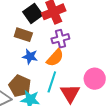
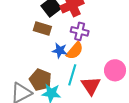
purple cross: (60, 39) -> (80, 31), turned 30
blue star: (30, 57) -> (60, 51), moved

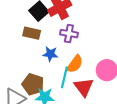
orange semicircle: (75, 51) -> (75, 64), moved

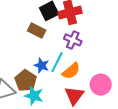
blue star: (50, 54) -> (42, 65), moved
cyan line: (64, 77) -> (57, 62), moved

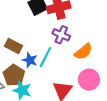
brown rectangle: (37, 31) -> (14, 46), moved
orange semicircle: (71, 71) -> (83, 52), moved

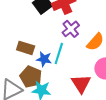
purple cross: (61, 35) -> (71, 29), turned 36

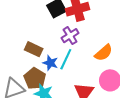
purple cross: (71, 29) -> (70, 36), moved

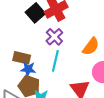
blue star: (50, 63) -> (28, 69), moved

